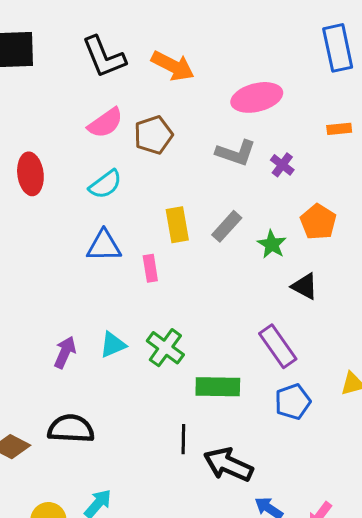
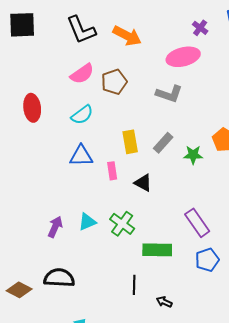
purple cross: (282, 165) -> (200, 28), moved
green star: (272, 244) -> (193, 155), turned -30
black triangle: (305, 286) -> (143, 183), moved
black arrow: (228, 465) -> (164, 302), size x0.5

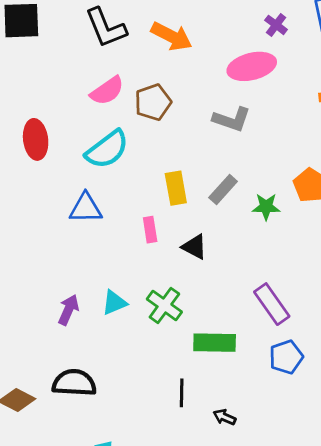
cyan semicircle: (82, 115) -> (107, 149), size x1.4
blue triangle: (81, 156) -> (86, 208), moved

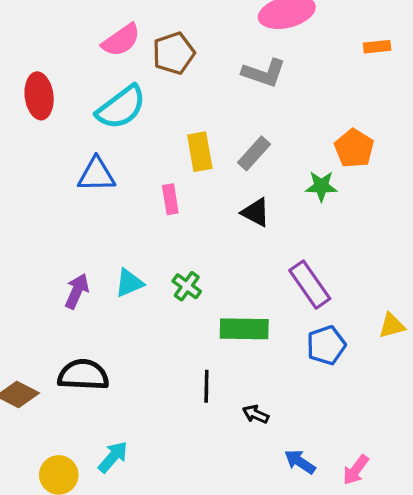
green star: (266, 207) -> (321, 186), moved
black triangle: (194, 247) -> (256, 212), moved
green cross: (164, 305) -> (187, 286), size x0.7

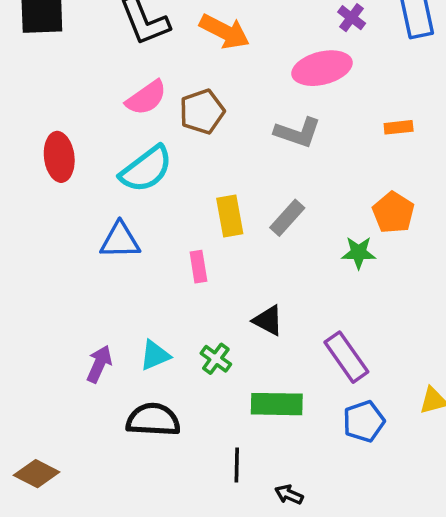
orange rectangle: (377, 47) -> (399, 127), moved
black triangle: (256, 212) -> (268, 320), moved
black semicircle: (83, 375) -> (153, 420), moved

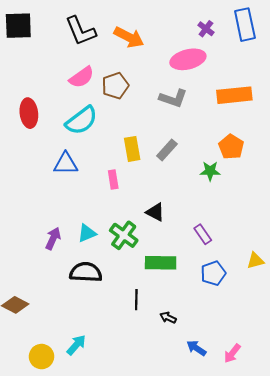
orange rectangle: (399, 127) -> (234, 95), size x2.0
purple rectangle: (346, 357) -> (203, 234), size x0.7
green cross: (216, 359) -> (124, 235), size x1.5

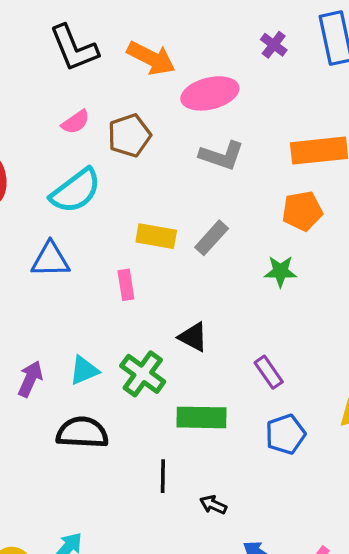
pink ellipse: (188, 59) -> (210, 93), moved
pink semicircle: (82, 77) -> (76, 122), size x0.7
orange pentagon: (231, 147) -> (302, 211), moved, turned 30
yellow rectangle: (132, 149) -> (156, 236), turned -70

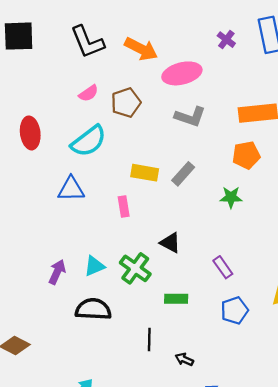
green rectangle: (201, 417) -> (176, 299), size x0.7

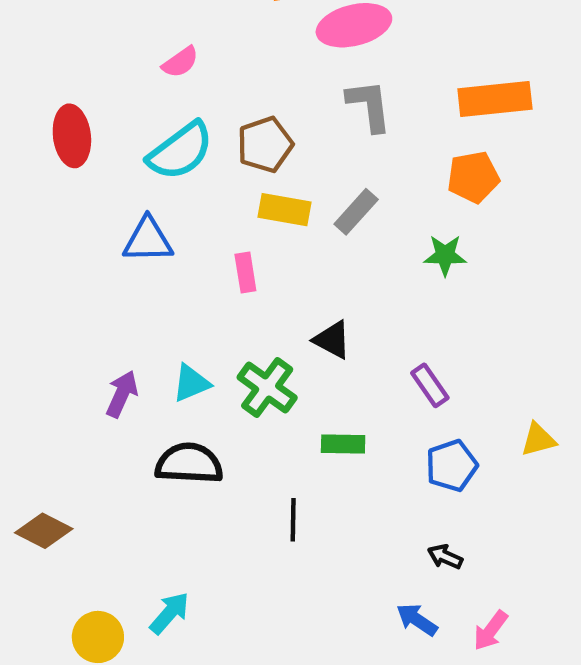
brown pentagon: (126, 103) -> (265, 145), moved
gray L-shape: (190, 117) -> (369, 106), turned -116
black arrow: (184, 359) -> (445, 557), moved

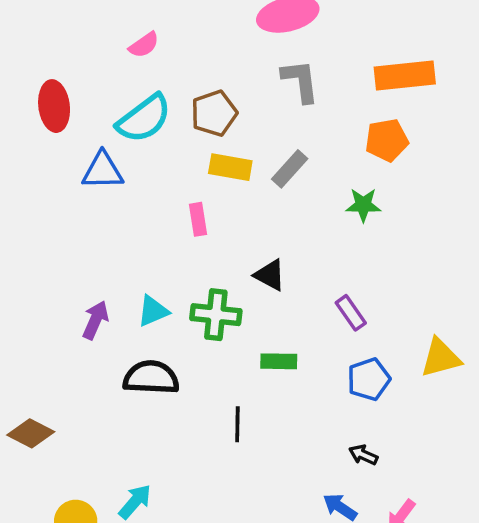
blue triangle: (148, 240) -> (103, 171), moved
green cross: (267, 388) -> (216, 315), turned -30
yellow triangle: (538, 440) -> (441, 358), size x1.4

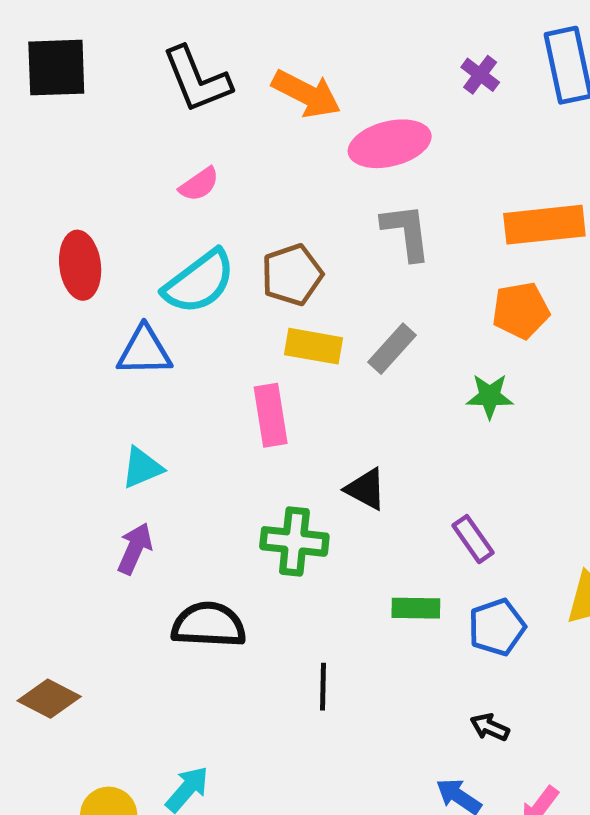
pink rectangle: (198, 219) -> (271, 415), size x1.4
cyan triangle: (153, 311) -> (142, 468), moved
green rectangle: (279, 361) -> (416, 608), moved

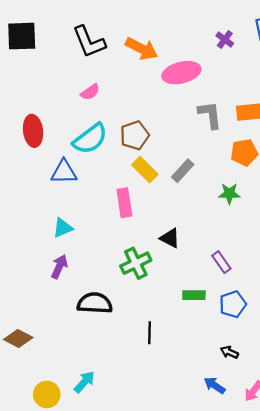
gray L-shape: (406, 232) -> (210, 115), moved
yellow rectangle: (313, 346) -> (145, 170), turned 35
green cross: (294, 541) -> (136, 263), turned -32

